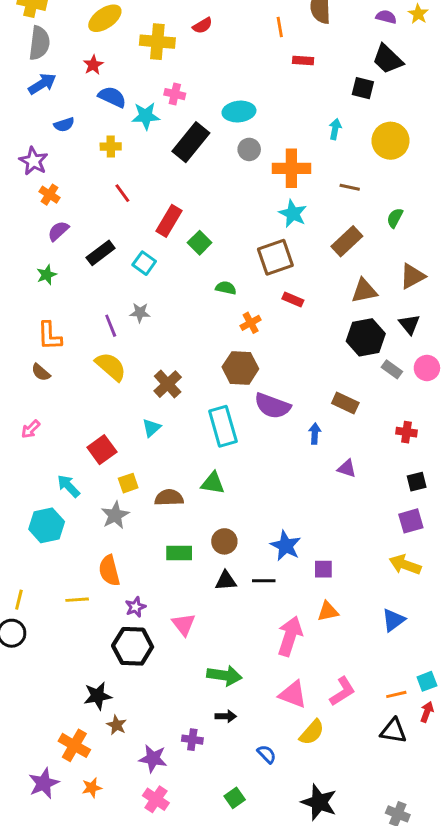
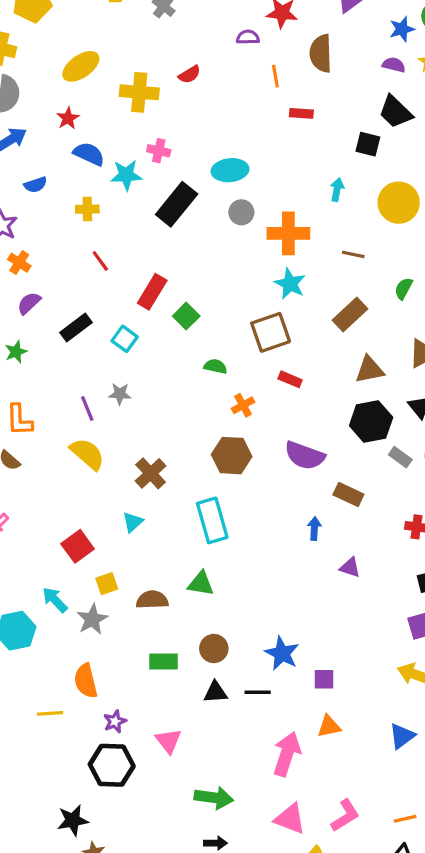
purple semicircle: (272, 406) -> (305, 456), moved
cyan arrow: (68, 486) -> (55, 600), moved

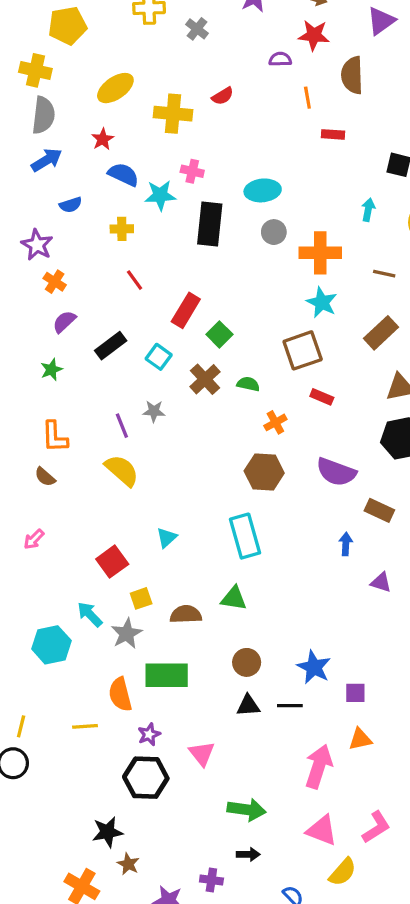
black rectangle: (177, 204) -> (210, 224), turned -33
brown cross: (151, 473) -> (205, 379), moved
green rectangle: (164, 661) -> (167, 675), moved, size x1.5

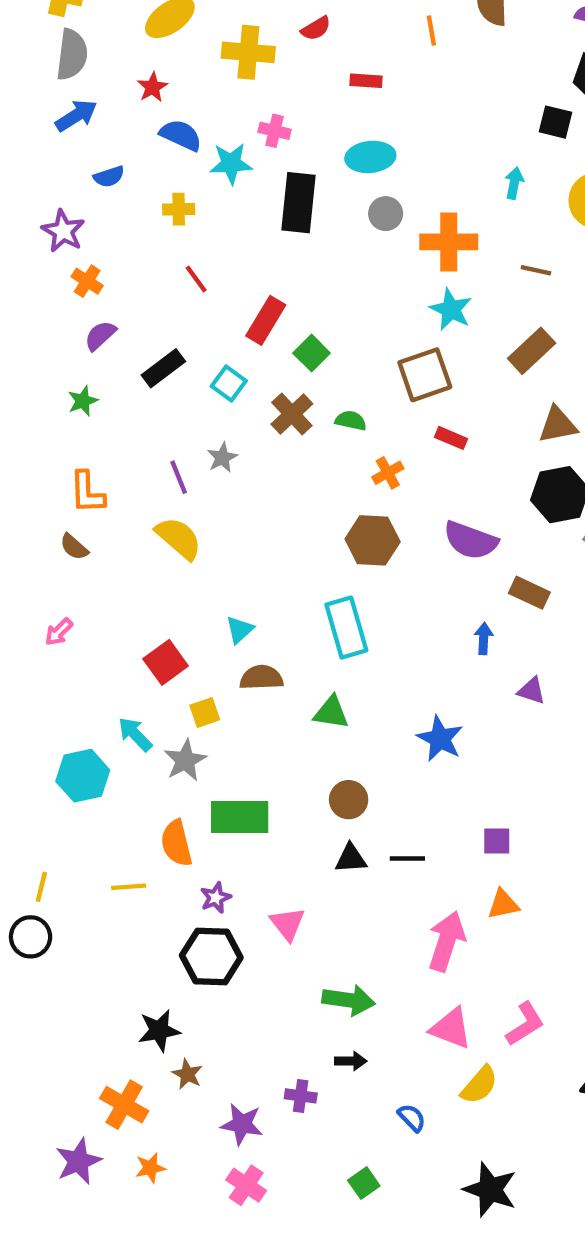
red rectangle: (333, 134) -> (366, 81), moved
gray star: (154, 411) -> (222, 458), turned -30
brown semicircle: (186, 614) -> (261, 678), moved
blue star: (314, 667) -> (440, 739), moved

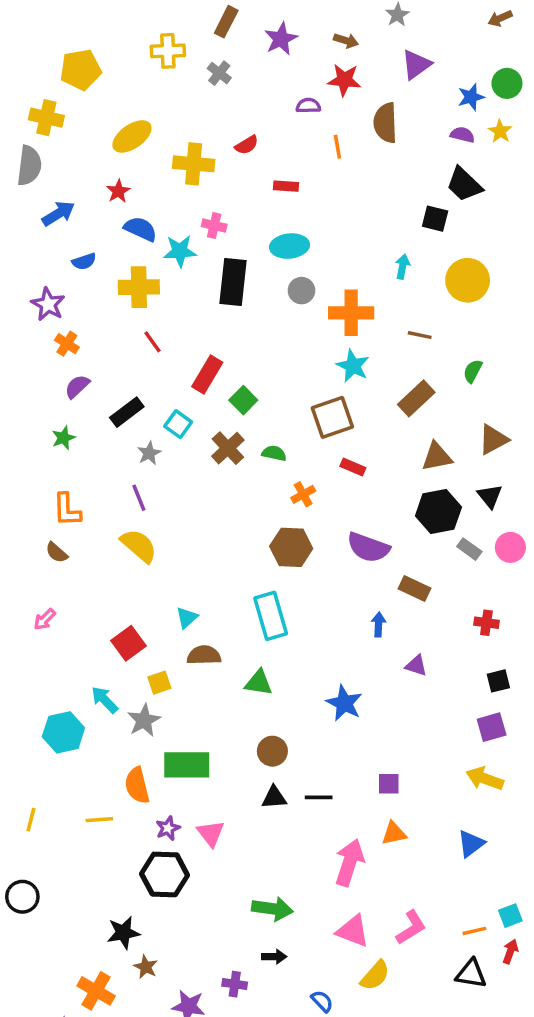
gray semicircle: (72, 55) -> (29, 166), moved
yellow cross: (179, 209) -> (139, 287), size x1.6
gray star: (222, 458) -> (149, 453), moved
pink triangle: (288, 924) -> (211, 833), moved
black circle: (31, 937) -> (22, 897), moved

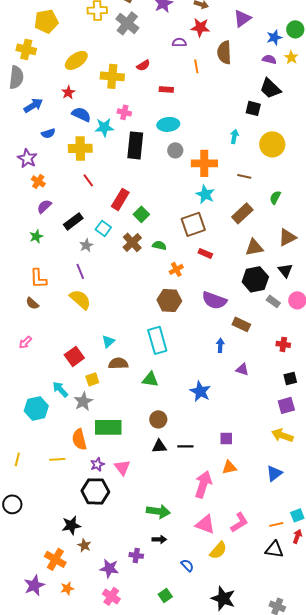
gray cross: (219, 73) -> (127, 23), size x1.6

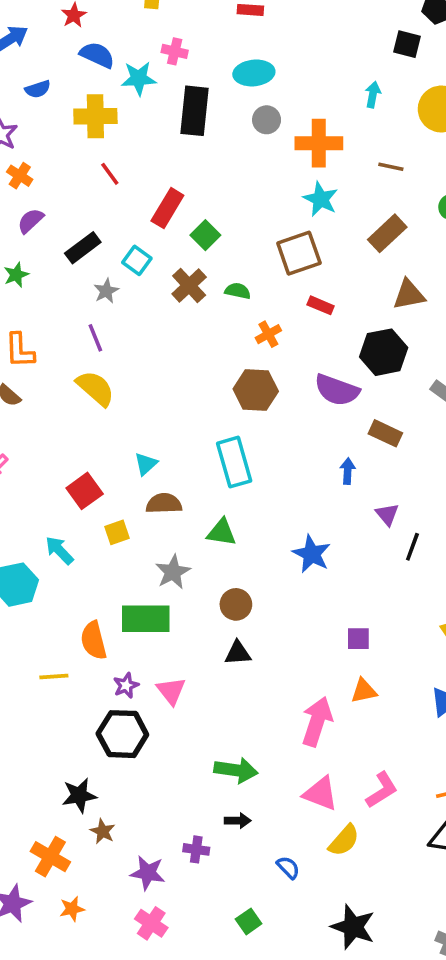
black hexagon: (255, 279) -> (384, 352), moved
purple triangle: (242, 369) -> (387, 514), turned 32
gray star: (83, 401) -> (173, 572), moved
black line: (185, 446) -> (412, 547), moved, turned -70

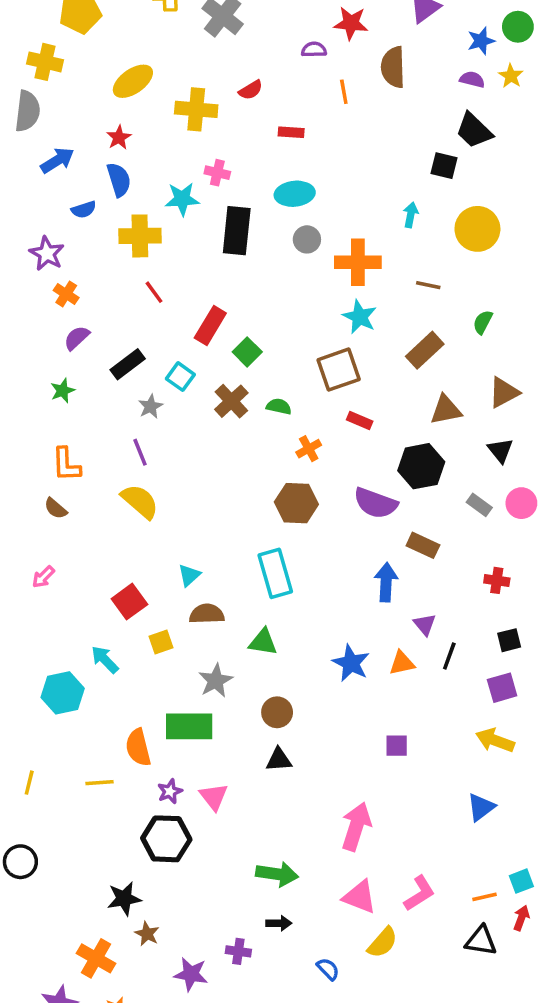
blue semicircle: (97, 55) -> (119, 180), moved, turned 48
blue arrow: (348, 471) -> (386, 582), size x1.5
orange triangle: (364, 691) -> (402, 663), moved

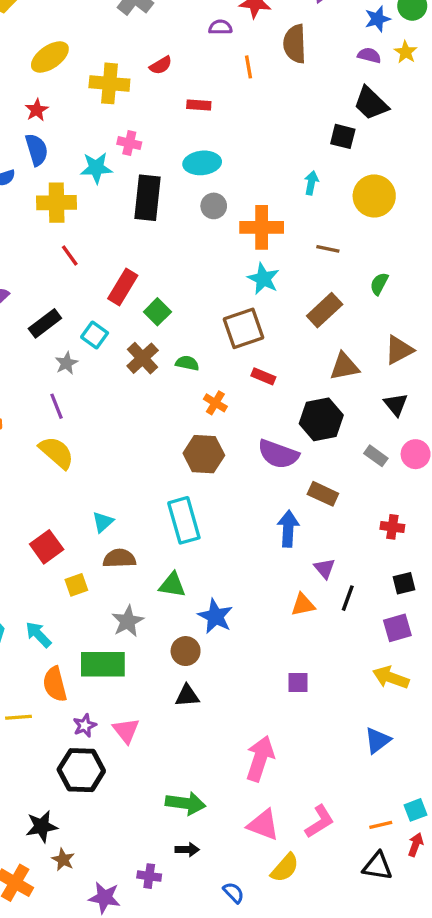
orange cross: (309, 449) -> (215, 403), turned -30
cyan arrow: (105, 660) -> (38, 634), moved
blue star: (351, 663) -> (215, 616), moved

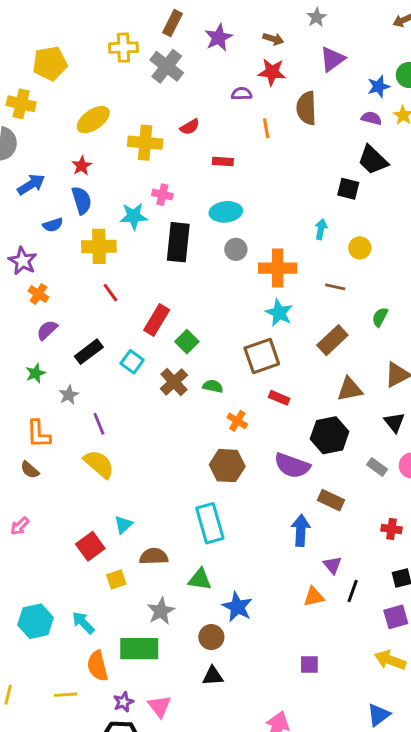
yellow circle: (374, 196) -> (360, 248), moved, size x0.6
gray star: (66, 363) -> (69, 395), moved
cyan triangle: (103, 522) -> (123, 525), moved

